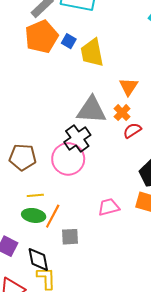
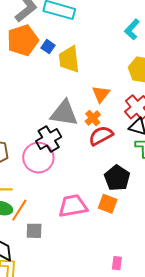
red semicircle: (132, 130) -> (101, 136), size x1.4
pink trapezoid: (109, 207) -> (73, 206), size x1.4

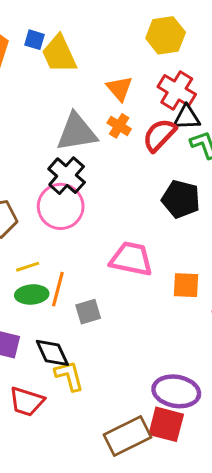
blue square: (48, 47) -> (35, 40), moved
red semicircle: (101, 136) -> (159, 135), moved
orange square: (108, 204) -> (186, 285), moved
pink trapezoid: (73, 206) -> (131, 259), turned 40

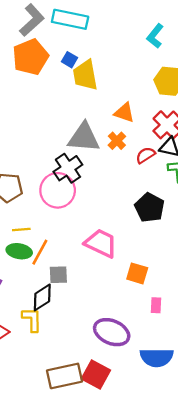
orange triangle: (120, 88) -> (124, 113), turned -45
red semicircle: (159, 135) -> (146, 155), size x0.7
black diamond: (52, 353) -> (42, 297), moved, turned 68
purple ellipse: (176, 391) -> (112, 332), moved

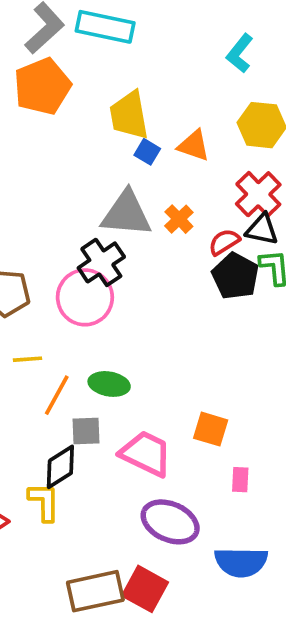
blue square: (69, 60) -> (147, 152), moved
orange triangle: (124, 113) -> (194, 146), moved
black pentagon: (150, 208) -> (235, 276), moved
pink trapezoid: (101, 243) -> (146, 454), moved
green ellipse: (19, 251) -> (109, 384), moved

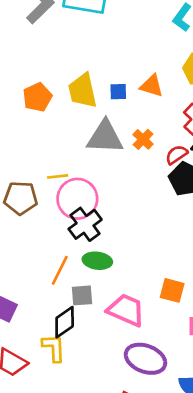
orange pentagon: (42, 86) -> (37, 97), moved, size x0.7
yellow trapezoid: (129, 115) -> (83, 91), moved
blue square: (147, 152) -> (118, 92), turned -30
black cross: (101, 262) -> (85, 224), moved
yellow line: (27, 359) -> (58, 176), moved

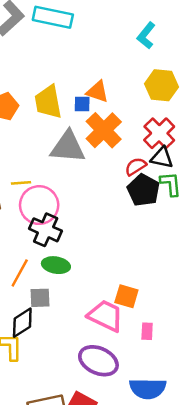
orange triangle: (152, 86) -> (97, 92), moved
orange cross: (143, 139) -> (104, 130), moved, size x1.8
black cross: (85, 224) -> (46, 230), turned -32
pink trapezoid: (126, 310) -> (105, 316), moved

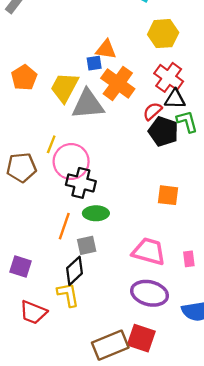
yellow trapezoid: (48, 102) -> (65, 87), moved, turned 48
yellow line: (21, 183) -> (51, 144), turned -54
orange square: (126, 296) -> (168, 195), moved

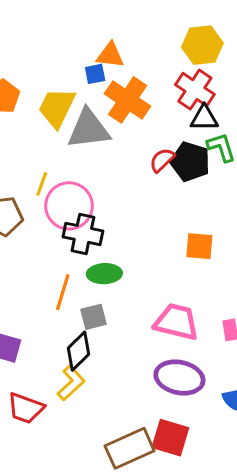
yellow hexagon: (163, 34) -> (202, 45), moved
red semicircle: (152, 111) -> (162, 160), moved
yellow L-shape: (68, 295) -> (71, 383), turned 60

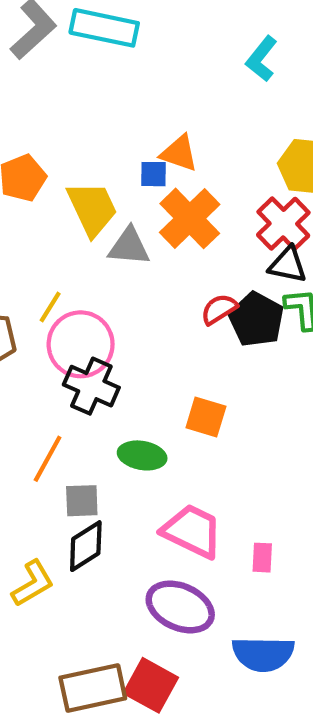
yellow trapezoid: (57, 108) -> (92, 209), turned 117
gray triangle: (89, 129) -> (129, 247), size x0.7
orange square: (199, 246) -> (206, 417), moved
green ellipse: (104, 274) -> (142, 455), moved
black diamond: (79, 351) -> (86, 546), moved

